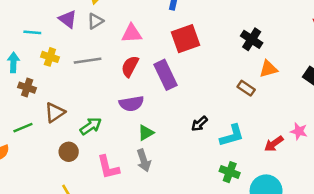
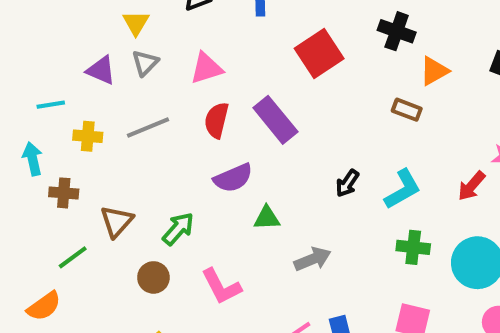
red square: (185, 39) -> (319, 53), moved
green triangle: (146, 133) -> (267, 218), turned 42
gray arrow: (144, 160) -> (313, 259), moved, turned -80

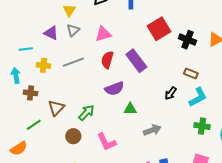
black cross: (397, 31) -> (188, 40), moved
brown rectangle: (407, 110) -> (191, 73), moved

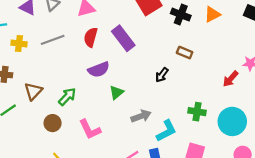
cyan L-shape: (198, 97) -> (166, 131), moved
green triangle: (130, 109) -> (116, 92), turned -40

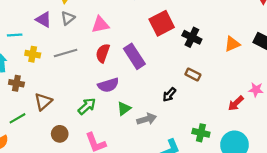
orange triangle: (212, 14) -> (232, 44), moved
green arrow: (67, 97) -> (87, 106), moved
gray arrow: (141, 116) -> (147, 119), moved

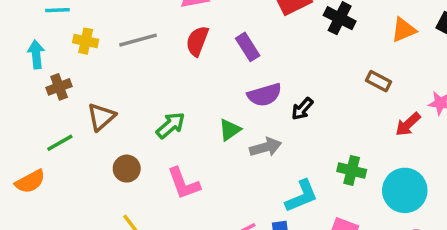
purple rectangle: (134, 56) -> (248, 47), size x0.7
brown rectangle: (193, 75) -> (379, 81), moved
brown cross: (16, 83) -> (59, 87), turned -32
purple semicircle: (108, 85) -> (265, 95), moved

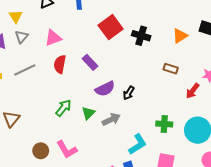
green arrow: (171, 125) -> (63, 108), moved
brown circle: (127, 169) -> (41, 151), moved

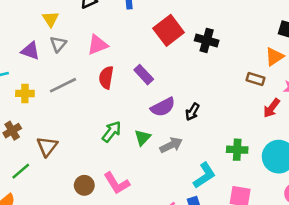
orange triangle: (180, 36) -> (274, 57), moved
brown rectangle: (171, 69) -> (255, 79), moved

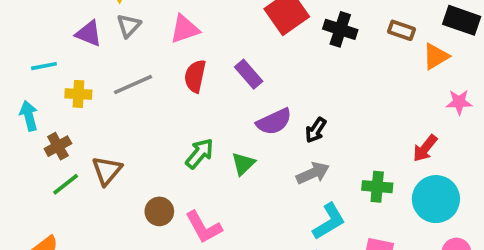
brown rectangle: (255, 79) -> (402, 30), moved
red arrow: (272, 108) -> (425, 148), moved
gray arrow: (171, 145) -> (313, 173), moved
green line: (21, 171) -> (66, 184), moved
brown circle: (84, 185) -> (159, 211), moved

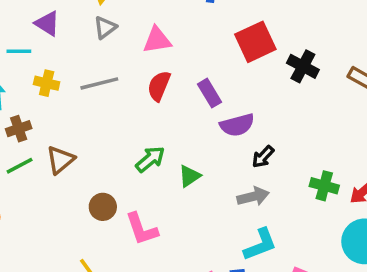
purple triangle: (89, 34) -> (47, 23), moved
purple semicircle: (274, 122) -> (237, 125), moved
green cross: (377, 187) -> (324, 186), moved

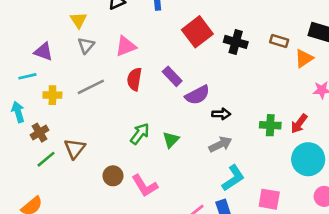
black arrow: (263, 157) -> (221, 114), turned -120

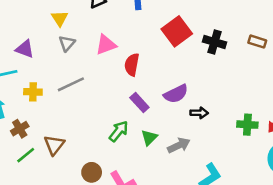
purple rectangle: (172, 76) -> (139, 103), moved
red semicircle: (134, 79) -> (132, 65), moved
gray arrow: (220, 144) -> (179, 145), moved

